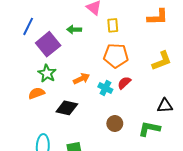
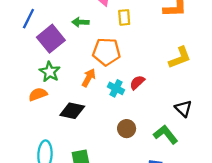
orange pentagon: (116, 56) -> (106, 52), moved
orange arrow: (81, 79) -> (89, 78), turned -35
black triangle: (165, 106) -> (183, 108), turned 49
green L-shape: (149, 129) -> (166, 134), turned 40

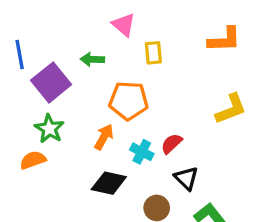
blue line: (28, 19) -> (20, 54), turned -36
black triangle: (183, 108) -> (186, 178), moved
black diamond: (72, 111) -> (109, 183), moved

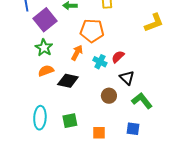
yellow L-shape: (231, 109) -> (154, 23), moved
orange semicircle: (33, 160) -> (46, 71), moved
black diamond: (109, 183) -> (68, 81), moved

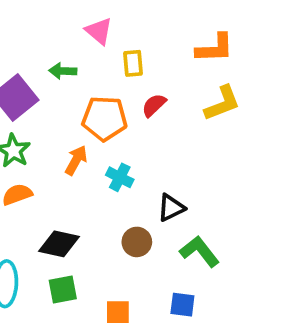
red semicircle: (118, 57) -> (154, 105), moved
black triangle: (127, 78) -> (171, 208), turned 49
black diamond: (68, 81) -> (59, 244), moved

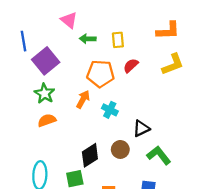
pink triangle: (99, 31) -> (69, 20), moved
green arrow: (63, 71) -> (88, 39), moved
black diamond: (59, 244) -> (90, 155), moved, turned -45

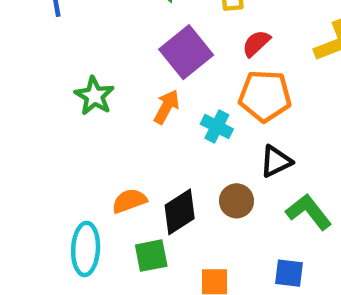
purple square: (46, 61) -> (186, 52), moved
orange pentagon: (100, 74) -> (265, 96), moved
orange semicircle: (47, 120) -> (129, 201), moved

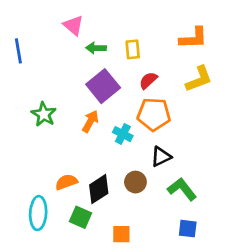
green square: (151, 256) -> (80, 217), turned 35
blue square: (289, 273) -> (188, 229), moved

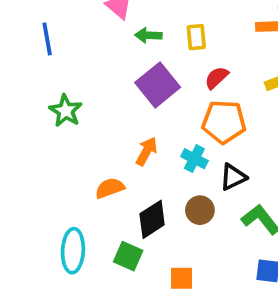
green star: (44, 114) -> (66, 111), moved
orange arrow: (90, 121) -> (147, 151), moved
cyan cross: (123, 134) -> (194, 159), moved
orange semicircle: (66, 182) -> (110, 188), moved

